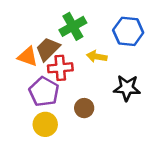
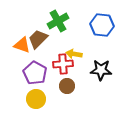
yellow arrow: (97, 57) -> (74, 54), moved
red cross: (60, 68) -> (63, 64), moved

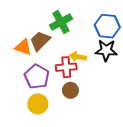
black star: (101, 70) -> (106, 50), moved

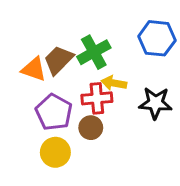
green cross: (61, 22) -> (94, 52), moved
black star: (106, 50) -> (155, 103), moved
brown circle: (70, 90) -> (91, 128), moved

